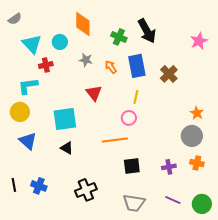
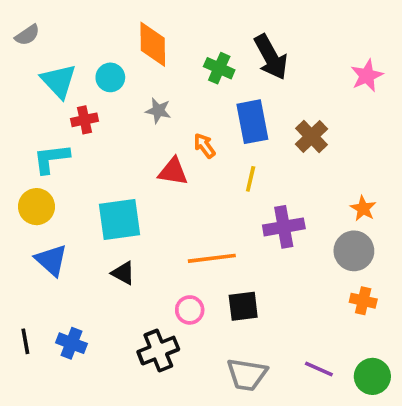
orange arrow: (111, 67) -> (204, 146), moved
red triangle: (94, 93) -> (173, 172), turned -42
pink circle: (129, 118) -> (190, 310), moved
purple cross: (169, 167) -> (284, 227), moved, size x1.5

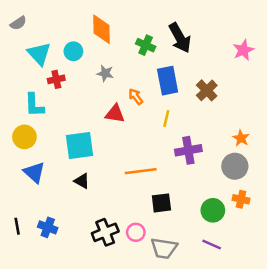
cyan L-shape: (51, 159) -> (34, 105), turned -85
pink circle: (190, 310) -> (136, 232), moved
green circle: (372, 376) -> (213, 210), moved

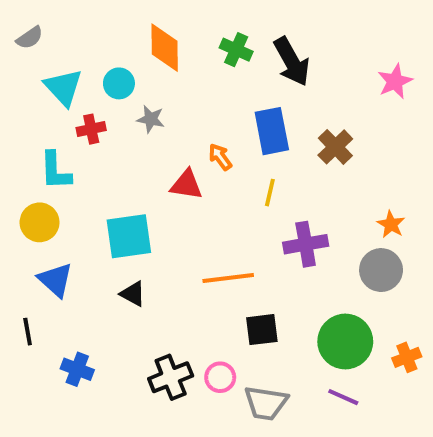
green cross: (146, 45) -> (236, 50), moved
gray star: (105, 73) -> (151, 119), moved
orange cross: (241, 199) -> (407, 357), moved, turned -35
green circle: (213, 210) -> (345, 341), size x1.4
black line: (17, 226) -> (28, 332), moved

